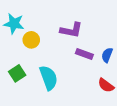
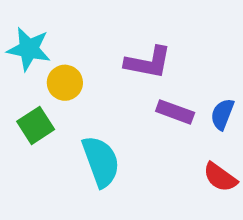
green square: (17, 73) -> (36, 125), moved

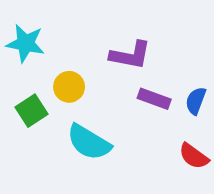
yellow circle: (65, 83) -> (69, 87), moved
cyan semicircle: (101, 161) -> (89, 142), turned 141

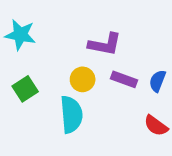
yellow circle: (69, 87) -> (83, 79), moved
cyan semicircle: (89, 142) -> (71, 114), turned -126

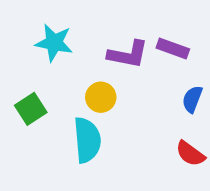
cyan star: (20, 35) -> (54, 43), moved
purple rectangle: (124, 79) -> (173, 49), moved

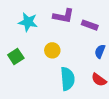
purple L-shape: (128, 54) -> (63, 16), moved
cyan semicircle: (87, 140) -> (67, 79), moved

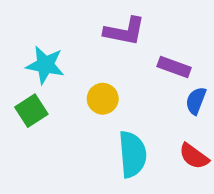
cyan star: (28, 22) -> (45, 65), moved
purple rectangle: (90, 25) -> (174, 67), moved

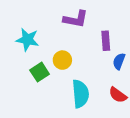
purple rectangle: (174, 67) -> (106, 41), turned 66
green square: (31, 111) -> (40, 72), moved

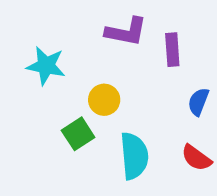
purple rectangle: (106, 41) -> (172, 50), moved
green square: (40, 72) -> (78, 134), moved

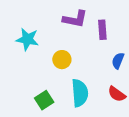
green square: (78, 134) -> (44, 100), moved

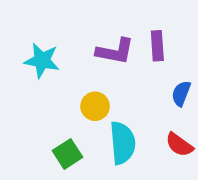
purple L-shape: (75, 19) -> (115, 51), moved
yellow circle: (62, 60) -> (95, 106), moved

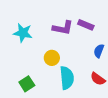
purple rectangle: (157, 46) -> (86, 25), turned -63
green square: (68, 154) -> (27, 84), moved

